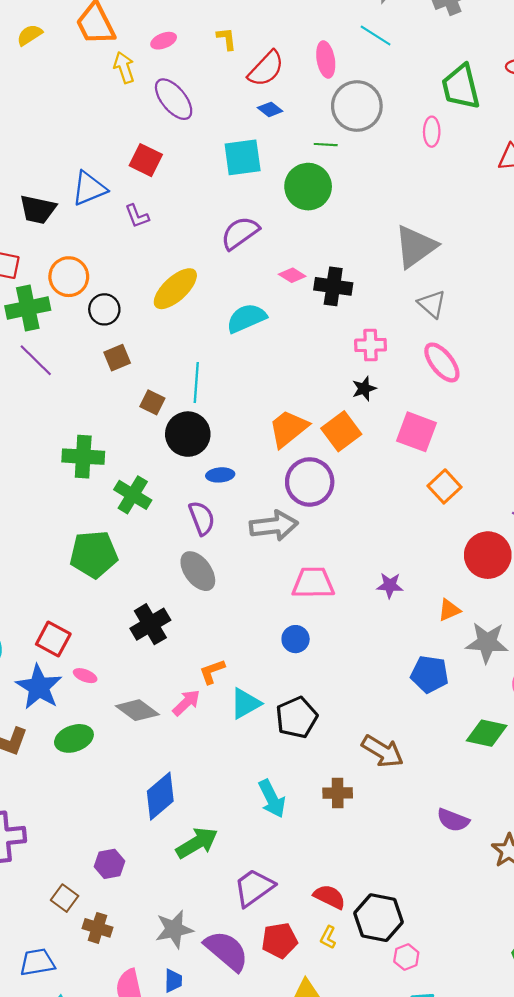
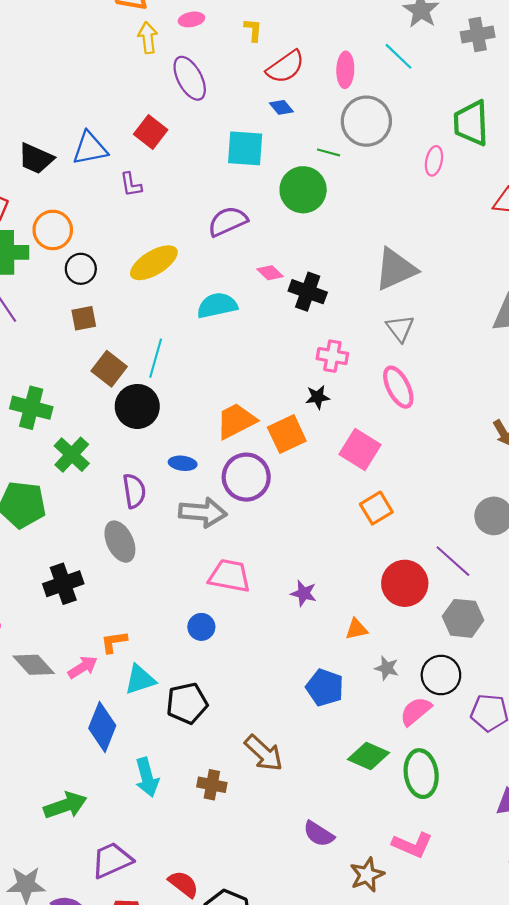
brown square: (152, 402) -> (109, 369), size x1.4
blue ellipse: (220, 475) -> (183, 463), moved
gray star: (487, 642) -> (387, 668), size x0.6
blue diamond: (160, 796) -> (102, 727), moved, turned -39

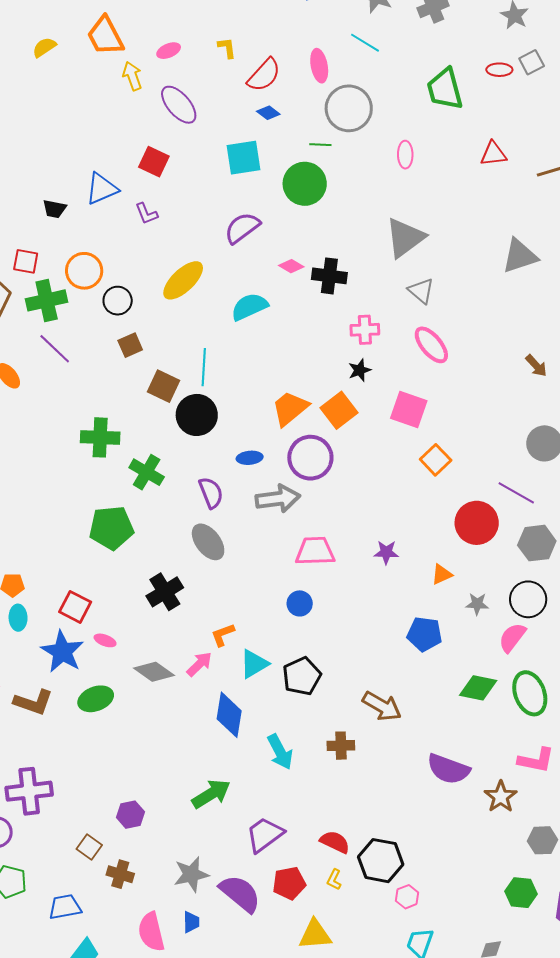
black trapezoid: (36, 158) -> (54, 209), size x0.7
pink ellipse: (434, 161) -> (405, 155), moved
purple semicircle: (319, 834) -> (448, 769), size x1.4

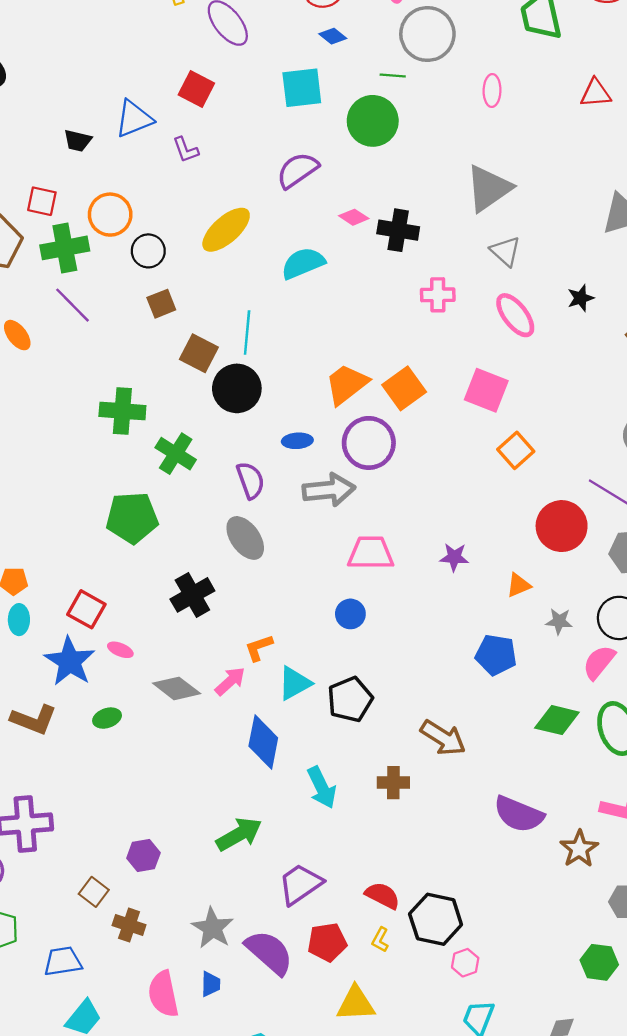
black star: (360, 370) -> (581, 298), moved
green ellipse: (96, 699) -> (107, 718), size x0.7
gray star: (191, 874) -> (213, 928), turned -30

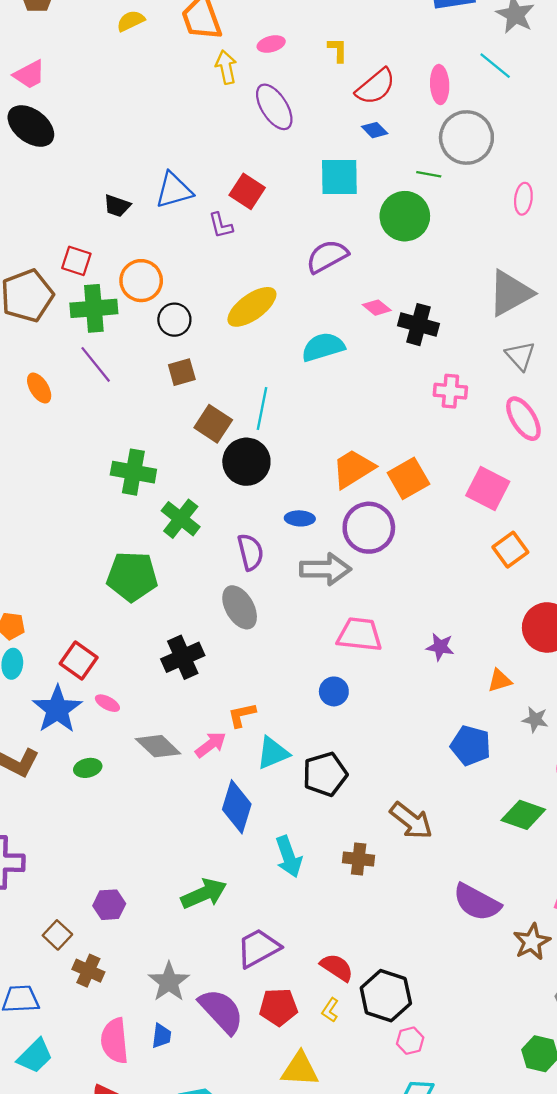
red square: (196, 89) -> (247, 191), moved

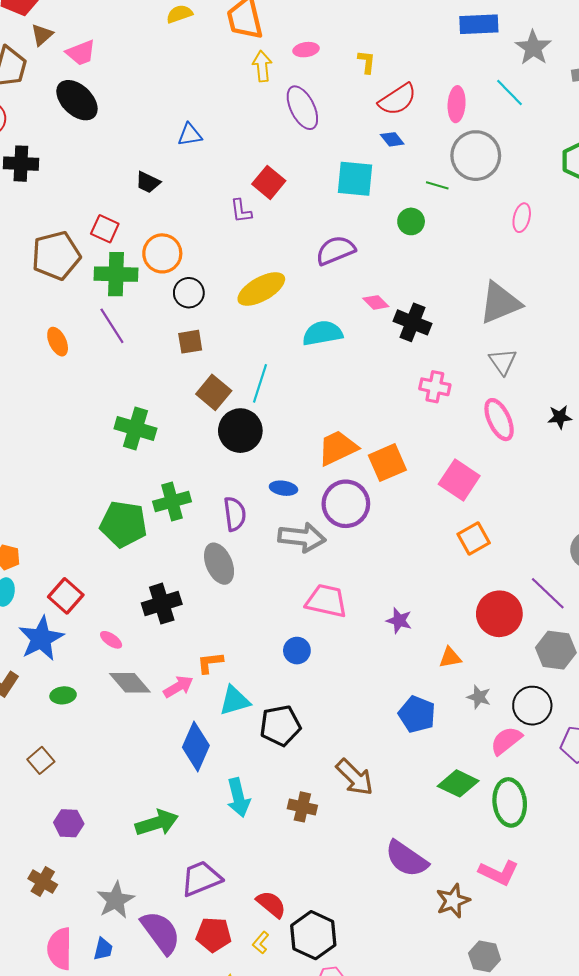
blue triangle: (174, 190) -> (190, 135), moved, size x0.7
green circle: (405, 216) -> (411, 221), size x0.6
green cross: (181, 519) -> (172, 501), moved, turned 30
pink ellipse: (107, 703) -> (111, 640), moved
brown square: (57, 935) -> (41, 760), moved

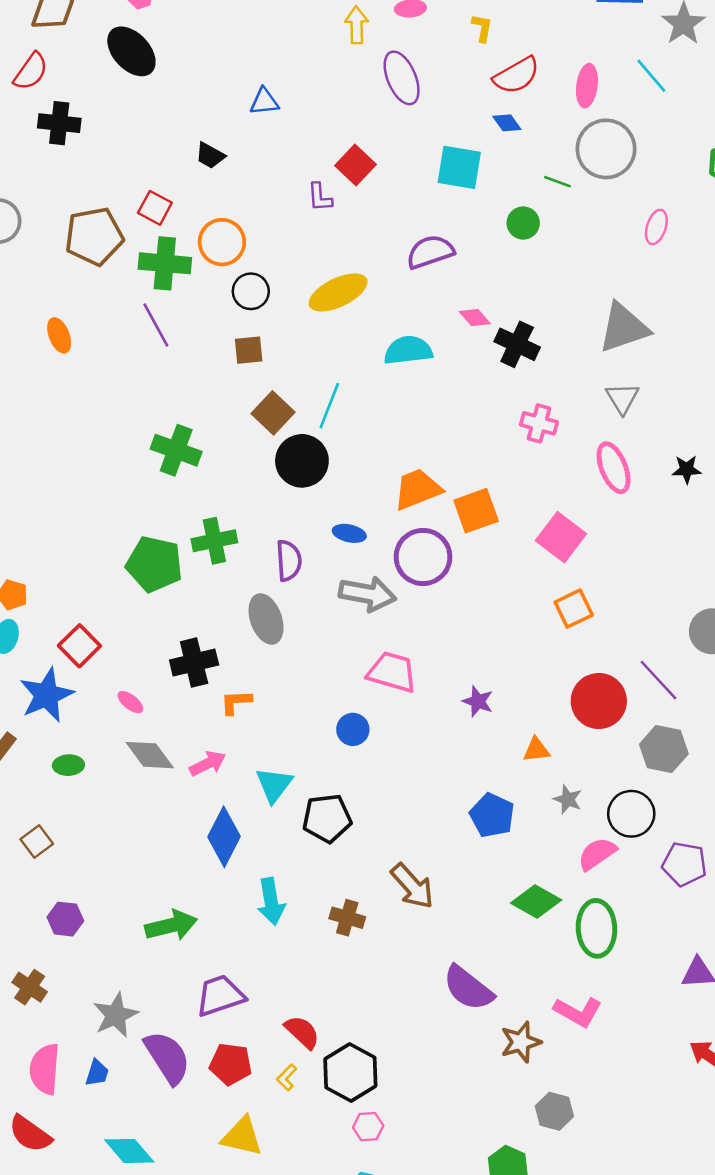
orange ellipse: (58, 342) -> (59, 335), moved
orange L-shape: (210, 663) -> (236, 702), moved
cyan triangle: (235, 701) -> (274, 785), turned -40

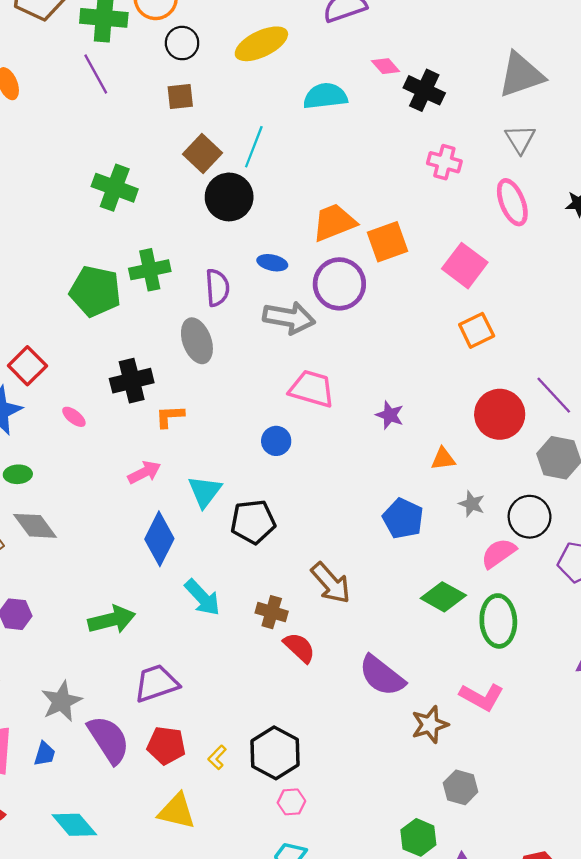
gray diamond: (150, 755) -> (35, 526), moved
cyan arrow: (271, 901) -> (202, 598), turned -33
red semicircle: (302, 1032) -> (299, 648), moved

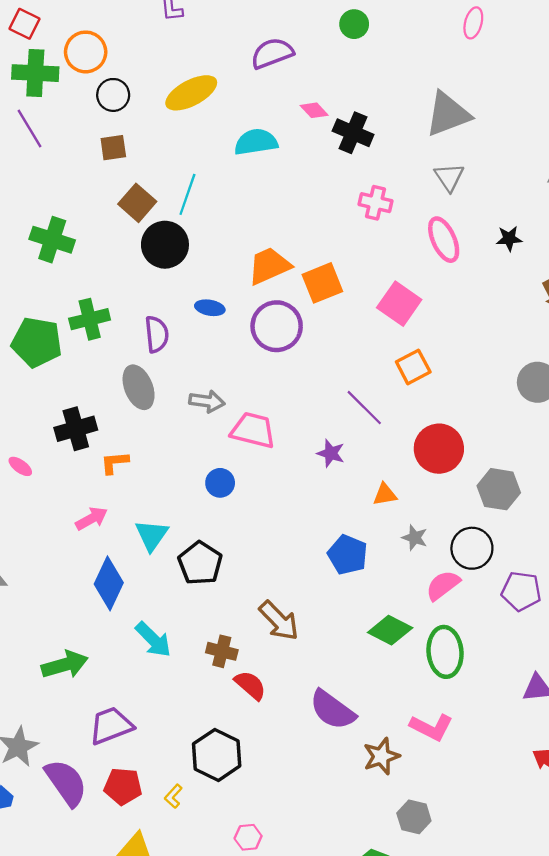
gray arrow: (289, 318) -> (207, 401), moved, size x0.7
purple line: (554, 395) -> (364, 408), moved
black pentagon: (253, 522) -> (200, 563), turned -30
black hexagon: (275, 753) -> (217, 755), moved

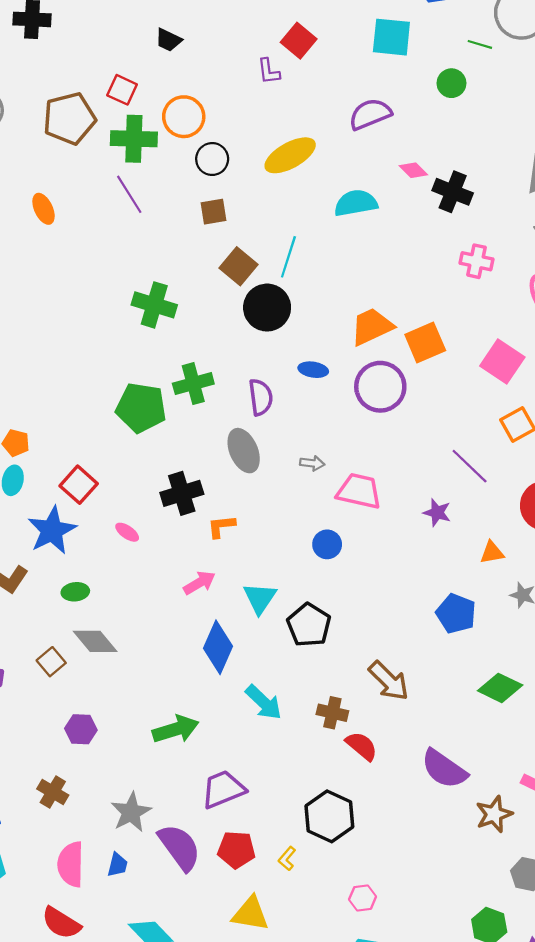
gray arrow: (207, 401) -> (312, 463), size x0.7

